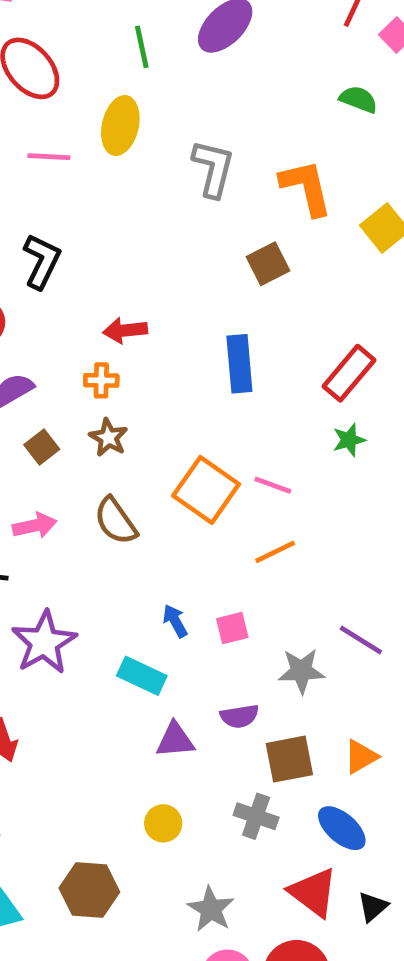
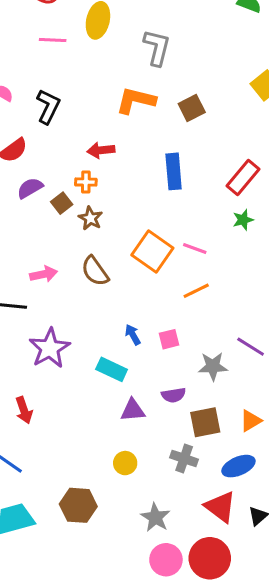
orange L-shape: (306, 187) -> (136, 100), moved, turned -63
brown square: (42, 447) -> (62, 203), moved
blue ellipse: (342, 828) -> (238, 466), turned -64

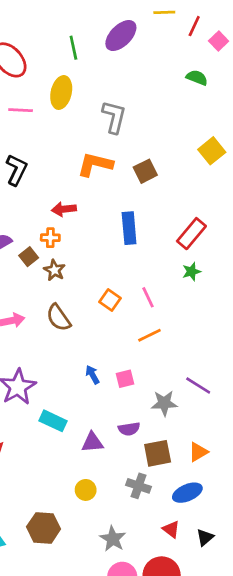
pink line: (195, 248) -> (148, 297), turned 45
orange square: (152, 252) -> (110, 300), size x0.6
cyan rectangle: (112, 369) -> (53, 421), moved
red triangle: (220, 507) -> (171, 529), size x0.6

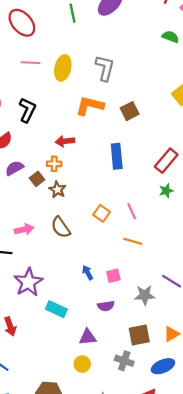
yellow ellipse: (61, 92) -> (63, 68), moved
orange line: (149, 335) -> (133, 241), turned 42
purple semicircle: (129, 429) -> (106, 306), moved
purple triangle: (92, 442) -> (88, 337), moved

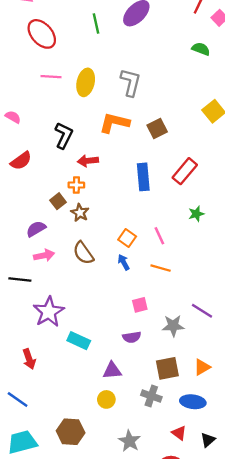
black L-shape: (27, 110) -> (64, 135), moved
red rectangle: (166, 161) -> (185, 171), moved
purple semicircle: (14, 168) -> (36, 229), moved
blue arrow: (88, 273) -> (124, 262), moved
blue ellipse: (163, 366) -> (193, 402), turned 30

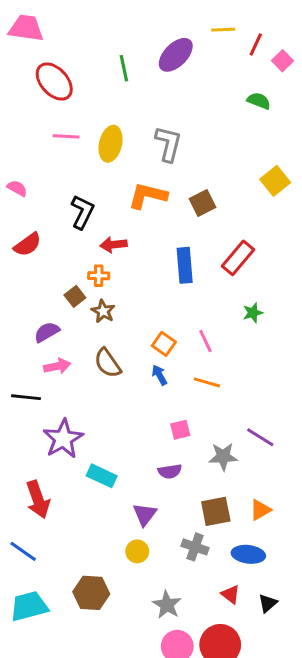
red arrow: (29, 359) -> (38, 499), size x1.4
purple triangle: (112, 371) -> (145, 514), turned -48

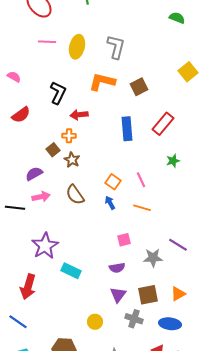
black line: (26, 397) -> (15, 208), moved
red arrow: (38, 499) -> (28, 287), turned 35
purple triangle: (145, 514) -> (118, 295), moved

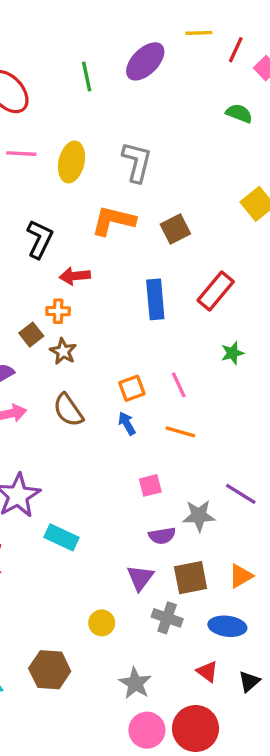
orange square: (113, 182) -> (132, 388), turned 35
purple semicircle: (117, 268) -> (162, 536), moved

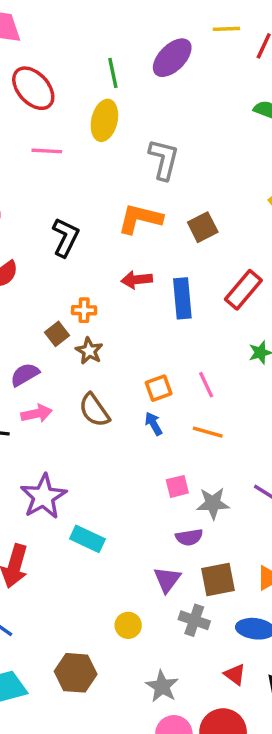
yellow ellipse: (72, 162) -> (104, 120), moved
red arrow: (75, 276) -> (137, 280), moved
gray star: (199, 516) -> (213, 503), moved

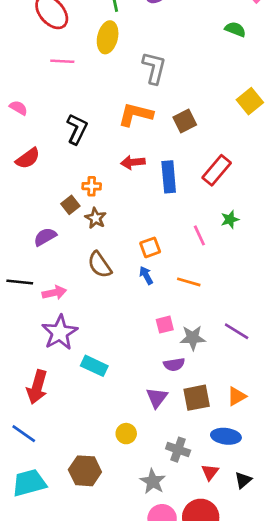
pink line: (206, 385) -> (199, 235), moved
pink arrow: (37, 414) -> (54, 293), moved
gray cross: (194, 620) -> (178, 450), moved
red triangle: (235, 674) -> (210, 472), turned 30

